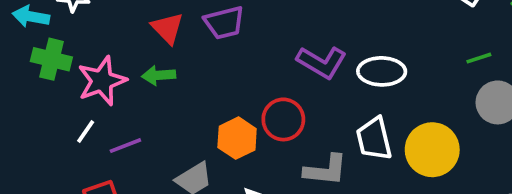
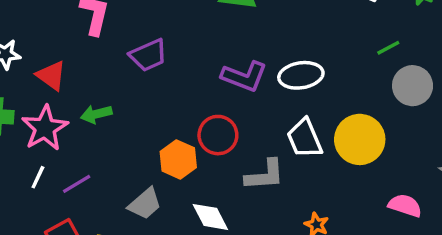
red triangle: (167, 28) -> (51, 76), moved

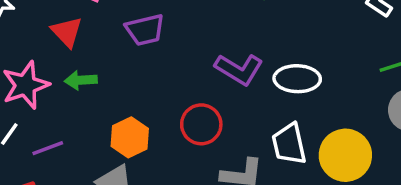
red triangle: (51, 76) -> (67, 32), moved
orange hexagon: (178, 159) -> (130, 137), moved

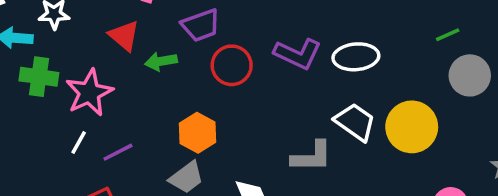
green arrow: (81, 80) -> (161, 61), moved
red circle: (201, 124) -> (232, 65), moved
white trapezoid: (289, 144) -> (355, 122), turned 144

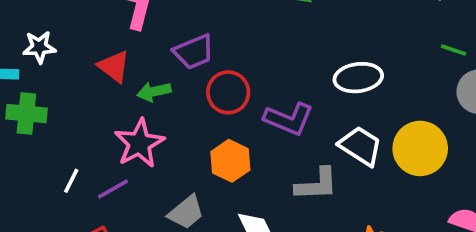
green line: (448, 35) -> (453, 50), turned 45
purple L-shape: (298, 54) -> (289, 119), moved
pink star: (89, 93) -> (139, 143), moved
orange hexagon: (198, 133) -> (230, 161), moved

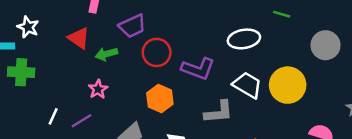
white star: (39, 47) -> (28, 27), turned 30
green line: (453, 50) -> (282, 14), moved
pink star: (139, 143) -> (98, 89), size x0.6

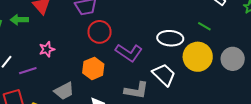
green arrow: (106, 54) -> (19, 20), moved
yellow circle: (288, 85) -> (198, 57), moved

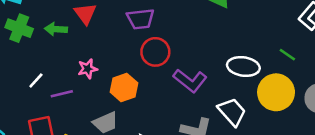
orange hexagon: (93, 68) -> (124, 87), moved

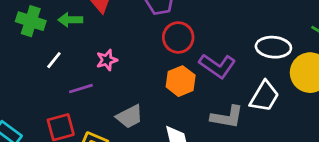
white line: (36, 81) -> (54, 60), moved
orange hexagon: (124, 87) -> (181, 81), moved
white trapezoid: (232, 112) -> (264, 96), turned 76

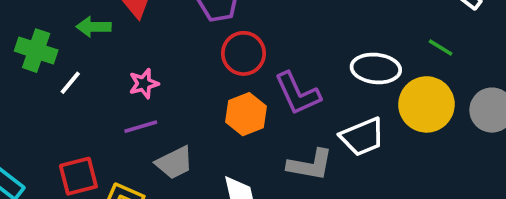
green cross: (31, 21) -> (36, 51), moved
purple L-shape: (217, 66) -> (297, 94), turned 30
purple line: (81, 89) -> (141, 127), moved
white trapezoid: (264, 96) -> (362, 137), turned 36

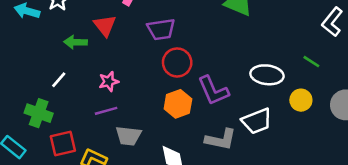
green cross: (36, 51) -> (39, 113), moved
yellow circle: (426, 104) -> (301, 100), size x0.6
gray trapezoid: (174, 163) -> (128, 136), turned 32

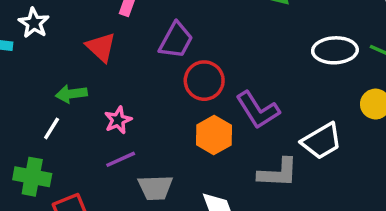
purple trapezoid: (161, 29) -> (176, 40), turned -44
green arrow: (75, 42) -> (71, 94), moved
white ellipse: (267, 75) -> (335, 50), moved

